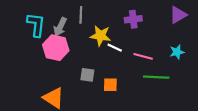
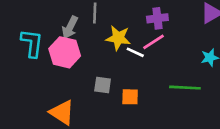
cyan L-shape: (36, 25) -> (32, 43), moved
pink line: (143, 56) -> (154, 42), moved, turned -48

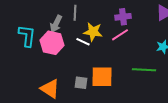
white line: (135, 52) -> (83, 42), moved
gray square: (103, 85) -> (81, 83), moved
orange square: (130, 97) -> (102, 77), size x1.6

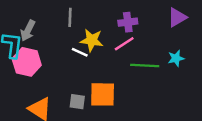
gray arrow: (56, 24) -> (28, 31), moved
pink hexagon: (52, 43) -> (27, 62), moved
green line: (144, 70) -> (145, 65), moved

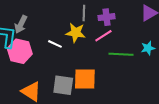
gray line: (70, 17) -> (84, 13), moved
white line: (80, 52) -> (55, 44), moved
gray square: (77, 102) -> (63, 85), size x1.5

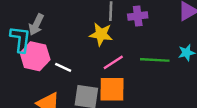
pink line: (103, 36) -> (113, 62), moved
white line: (55, 44) -> (63, 67), moved

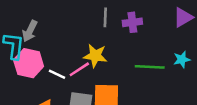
yellow star: (101, 34) -> (95, 56), moved
pink line: (113, 62) -> (79, 69), moved

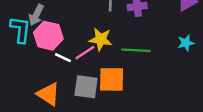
pink hexagon: (29, 63) -> (48, 36), moved
green line: (150, 67) -> (136, 50), moved

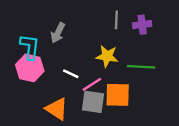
gray arrow: (36, 15) -> (58, 33), moved
pink hexagon: (48, 36) -> (30, 68), moved
pink line: (85, 53) -> (92, 84), moved

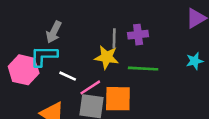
gray line: (116, 20) -> (114, 38), moved
purple cross: (142, 25) -> (138, 35), moved
cyan L-shape: (30, 47) -> (44, 56), moved, turned -96

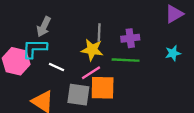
purple cross: (138, 35) -> (130, 38), moved
pink line: (90, 87) -> (91, 73), moved

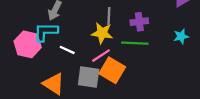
orange square: (103, 88) -> (112, 70), turned 30

